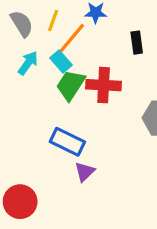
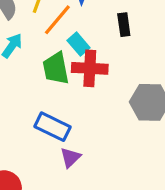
cyan rectangle: (61, 61) -> (78, 44), moved
green trapezoid: (70, 85) -> (56, 68), turned -44

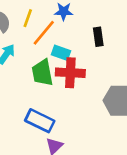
cyan rectangle: (78, 44) -> (61, 53), turned -30

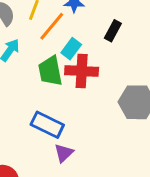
black rectangle: (98, 37) -> (113, 31), turned 36
cyan rectangle: (61, 53) -> (71, 49), turned -72

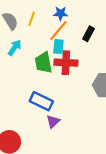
orange line: (52, 26) -> (58, 31), moved
cyan rectangle: (71, 49) -> (58, 47), turned -32

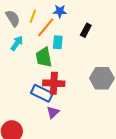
orange line: (58, 31) -> (46, 27), moved
red cross: (66, 63) -> (54, 83), moved

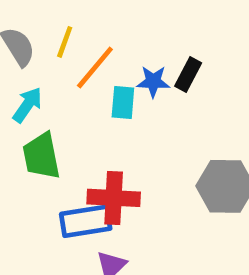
blue star: (60, 11) -> (153, 82), moved
green trapezoid: (44, 57) -> (41, 156), moved
blue rectangle: (42, 93) -> (86, 221), turned -35

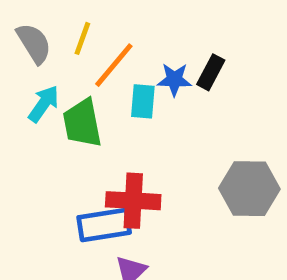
green trapezoid: (41, 156) -> (82, 123), moved

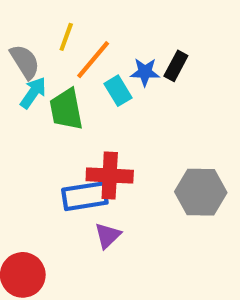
gray semicircle: (34, 43) -> (25, 62), moved
cyan rectangle: (143, 101) -> (118, 91), turned -36
gray hexagon: (249, 189) -> (201, 192), moved

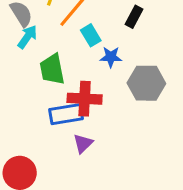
blue star: (145, 72) -> (111, 57), moved
green trapezoid: (66, 109) -> (52, 69), moved
gray hexagon: (201, 192) -> (146, 83), moved

